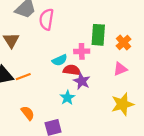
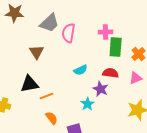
pink cross: (82, 51) -> (106, 32), moved
red semicircle: (72, 70) -> (111, 73), moved
orange line: (23, 77) -> (47, 96), moved

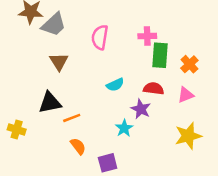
gray trapezoid: (50, 23) -> (54, 25), moved

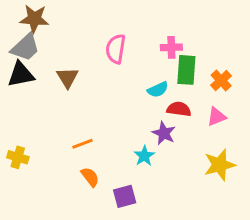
gray trapezoid: (54, 25) -> (25, 47), moved
cyan semicircle: (115, 85) -> (158, 90), moved
black triangle: (50, 103) -> (21, 74), moved

